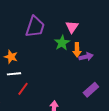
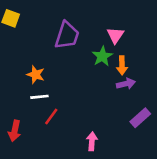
purple arrow: (86, 57) -> (126, 84), moved

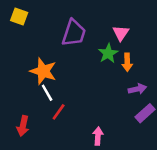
orange star: (36, 75) -> (43, 71), size x1.5
purple arrow: (126, 84) -> (137, 89), moved
white line: (39, 97) -> (47, 93), turned 66

